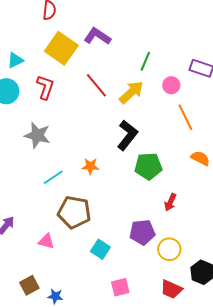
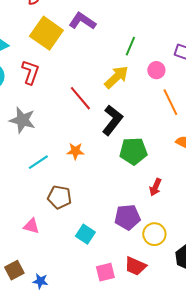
red line: (96, 85) -> (80, 98), moved
brown pentagon: (74, 212) -> (59, 197), size x0.7
red trapezoid: (171, 289) -> (135, 266), moved

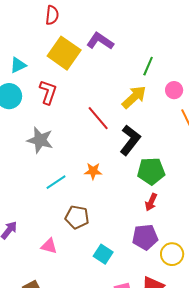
red arrow: (155, 187) -> (151, 202), moved

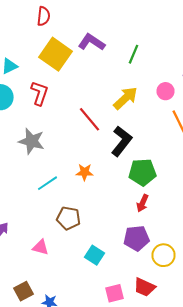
green line: (148, 66) -> (134, 54), moved

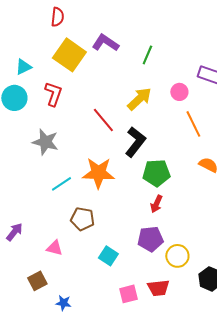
orange star: (84, 172) -> (98, 173), size x1.8
red trapezoid: (144, 287) -> (158, 288), turned -30
brown square: (24, 291) -> (37, 281), moved

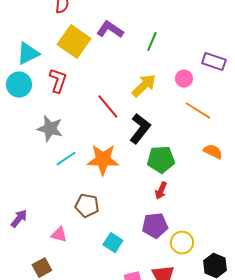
cyan triangle: (23, 67) -> (28, 54), size x1.4
orange line: (193, 124) -> (198, 111), turned -32
cyan line: (61, 184) -> (66, 159), moved

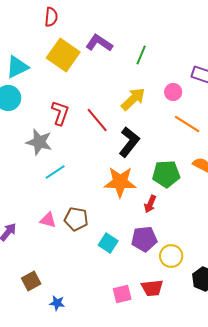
red L-shape: (58, 81) -> (60, 113), moved
orange star: (103, 160) -> (120, 182), moved
green pentagon: (161, 160) -> (166, 174), moved
pink triangle: (59, 235) -> (48, 220), moved
cyan square: (113, 243) -> (108, 243), moved

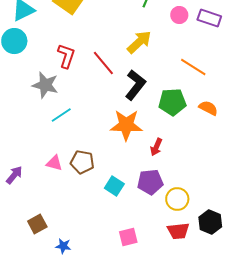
pink circle: (173, 92) -> (179, 15), moved
green pentagon: (166, 174) -> (172, 102), moved
red trapezoid: (152, 288) -> (178, 231), moved

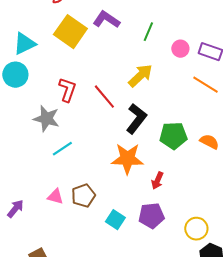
orange line: (193, 67) -> (205, 85), moved
brown pentagon: (82, 162) -> (83, 196), turned -30
yellow circle: (177, 199) -> (196, 229), moved

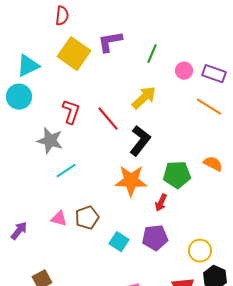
purple L-shape: (106, 20) -> (110, 42), turned -44
green pentagon: (173, 136) -> (177, 175), moved

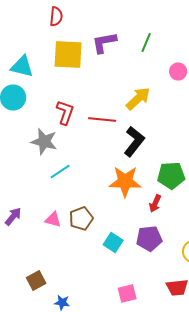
yellow square: (74, 54) -> (68, 54), turned -32
green line: (152, 54) -> (146, 42), moved
cyan triangle: (28, 66) -> (22, 66), turned 40
red line: (108, 119) -> (102, 120), turned -44
purple arrow: (19, 231) -> (13, 216), moved

